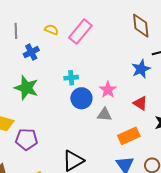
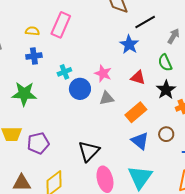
blue cross: (31, 52) -> (34, 56), moved, turned 35

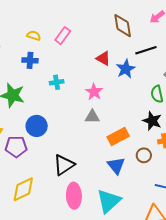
pink rectangle: (61, 25) -> (63, 36), size x0.7
red triangle: (138, 78) -> (103, 58), moved
blue circle: (80, 89) -> (37, 126), moved
black star: (166, 90) -> (152, 121), turned -30
brown circle: (166, 134) -> (144, 155), moved

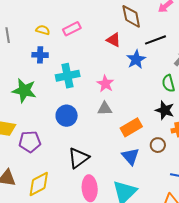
pink rectangle: (63, 36) -> (72, 29), turned 30
red triangle: (103, 58) -> (114, 40), moved
cyan cross: (57, 82) -> (68, 76), size x1.6
blue circle: (37, 126) -> (67, 116), moved

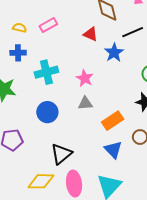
yellow diamond: (39, 184) -> (41, 181), moved, turned 32

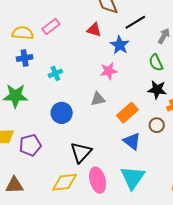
yellow semicircle: (19, 28) -> (23, 33), size x1.5
cyan cross: (46, 72) -> (55, 73), size x0.6
pink star: (85, 78) -> (109, 71), moved, turned -30

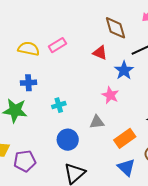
blue cross: (25, 58) -> (28, 83), moved
pink star: (109, 71) -> (110, 95), turned 30
cyan cross: (55, 73) -> (59, 105), moved
blue circle: (62, 113) -> (68, 140), moved

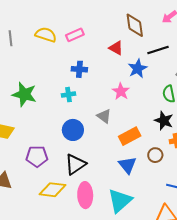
blue cross: (28, 83) -> (79, 69), moved
gray triangle: (97, 122) -> (104, 116), turned 35
purple pentagon: (25, 161) -> (37, 156), moved

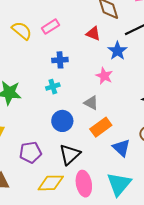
yellow semicircle: (46, 35) -> (22, 31), turned 30
orange rectangle: (130, 136) -> (101, 127), moved

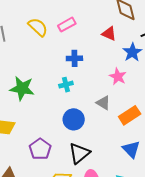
orange rectangle: (101, 127) -> (130, 115), moved
purple pentagon: (30, 152) -> (40, 149), turned -30

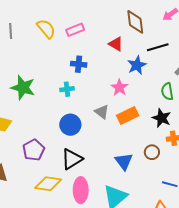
orange rectangle: (130, 115) -> (128, 116), moved

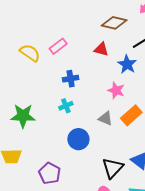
brown diamond: (135, 22) -> (114, 23), turned -55
black triangle: (72, 159) -> (113, 168), moved

